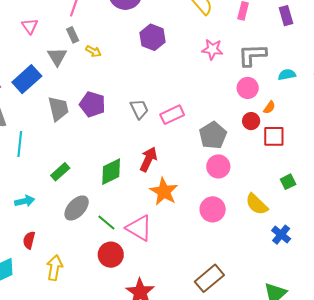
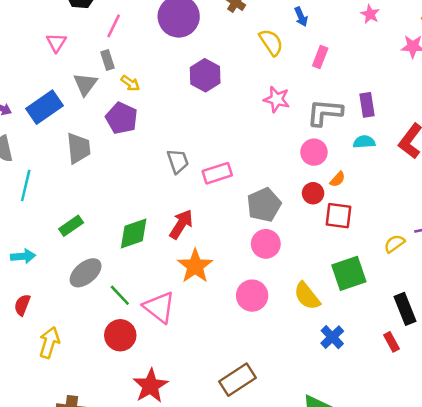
purple rectangle: (286, 16) -> (367, 105), moved
purple pentagon: (92, 104) -> (122, 118), moved
green square: (288, 182) -> (349, 273), size x1.8

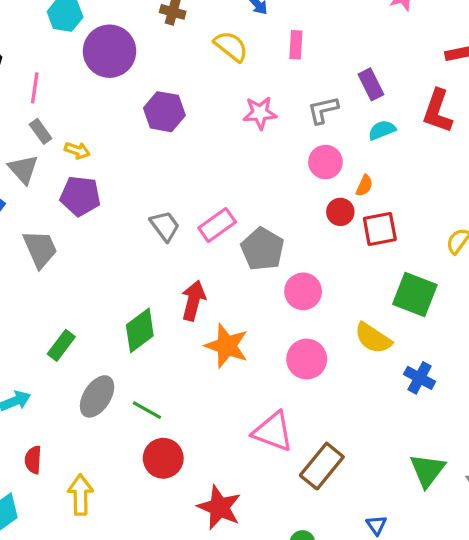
gray L-shape: (325, 112) -> (323, 110), size x0.7
gray pentagon: (264, 205) -> (262, 249), moved
green square: (349, 273) -> (415, 294), turned -32
pink triangle: (159, 307) -> (273, 432), moved

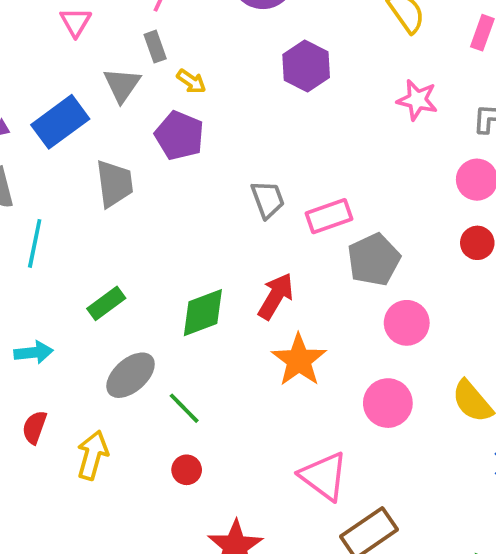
red circle: (163, 458) -> (187, 470), size x0.6
yellow arrow: (80, 495) -> (93, 455), moved

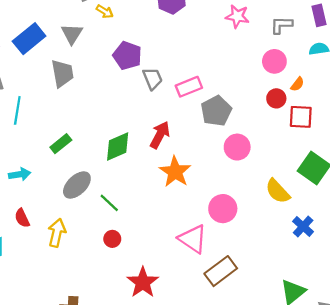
gray triangle: (122, 85) -> (72, 34), moved
purple pentagon: (179, 136) -> (127, 56), moved
pink circle: (388, 403) -> (223, 209), moved
red semicircle: (34, 427) -> (22, 218), turned -42

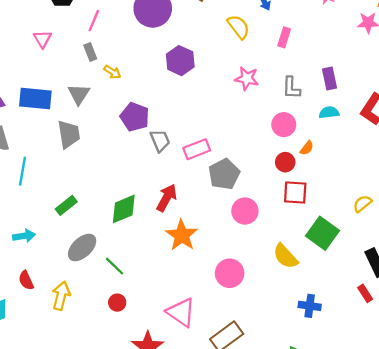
gray L-shape: (281, 25) -> (291, 88), turned -90
blue rectangle: (29, 39) -> (35, 99), turned 44
red square: (301, 117) -> (295, 192), moved
blue cross: (303, 227) -> (310, 306), moved, turned -35
pink triangle: (193, 239) -> (181, 312), moved

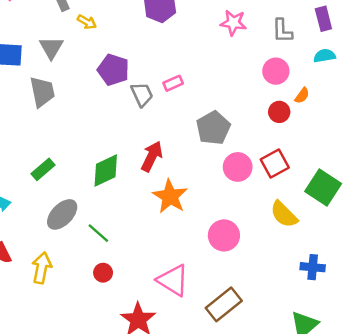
pink rectangle: (197, 149) -> (173, 83), moved, size x0.7
red square: (295, 192) -> (275, 163), moved, turned -30

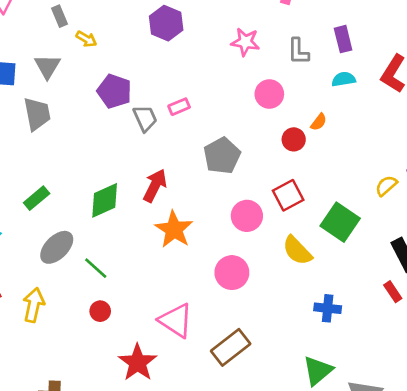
pink circle: (276, 71) -> (269, 94), moved
pink circle: (238, 167) -> (247, 216), moved

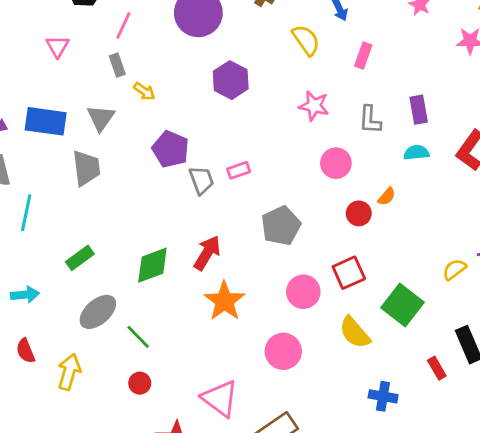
red rectangle: (393, 292) -> (437, 368), moved

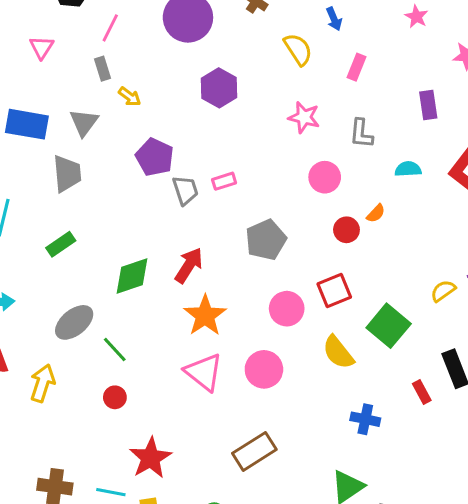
purple rectangle: (419, 110) -> (428, 105), moved
green rectangle: (80, 258) -> (61, 244), moved
pink triangle: (220, 398) -> (204, 372), moved

